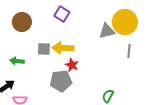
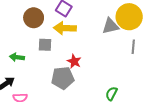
brown circle: (22, 22) -> (34, 18), moved
yellow arrow: (63, 48) -> (65, 28), moved

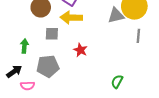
green arrow: (17, 57) -> (24, 46), turned 88
gray pentagon: (63, 78) -> (48, 66), moved

